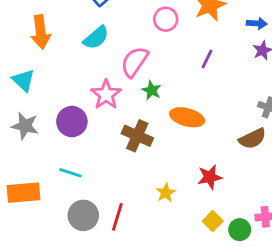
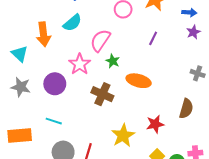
orange arrow: (41, 32) -> (43, 34), moved
brown semicircle: (252, 139) -> (186, 109), moved, turned -48
yellow star: (166, 193) -> (123, 136), size x1.6

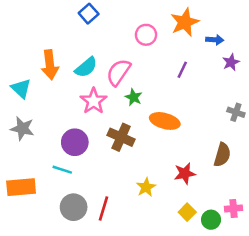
blue arrow: (189, 12) -> (215, 40), moved
cyan semicircle: (72, 23) -> (86, 67), moved
purple circle: (55, 84) -> (75, 142), moved
yellow star: (123, 136) -> (146, 187), size x0.7

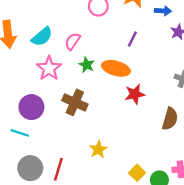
pink semicircle: (119, 72) -> (73, 41), size x0.7
orange ellipse: (165, 121) -> (116, 68), moved
red star: (185, 173) -> (135, 94), moved

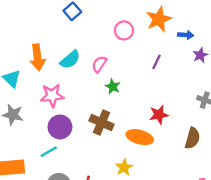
pink star: (49, 68) -> (52, 96), moved, turned 30
orange ellipse: (116, 68) -> (140, 137), moved
cyan line: (20, 133) -> (49, 152), turned -48

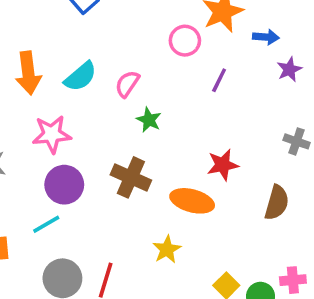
pink circle: (124, 30) -> (185, 41), moved

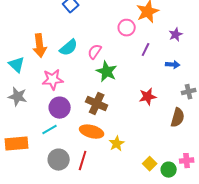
blue arrow: (266, 37) -> (173, 65), moved
purple star: (289, 69) -> (176, 35), moved
green star: (149, 120) -> (107, 72), size x1.5
gray cross: (297, 141) -> (189, 92), moved, turned -32
orange ellipse: (192, 201) -> (92, 132), moved

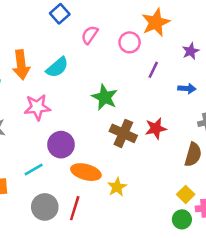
pink semicircle: (95, 52) -> (90, 35), moved
brown cross: (97, 104) -> (123, 133), moved
purple circle: (60, 108) -> (61, 145), moved
yellow square: (150, 164) -> (186, 194), moved

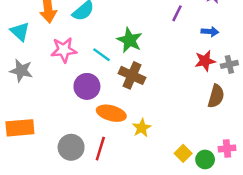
red star: (156, 128) -> (205, 61), moved
brown cross: (123, 133) -> (132, 75), moved
cyan line: (34, 170) -> (102, 55), moved, turned 66
yellow square: (186, 194) -> (183, 153), moved

